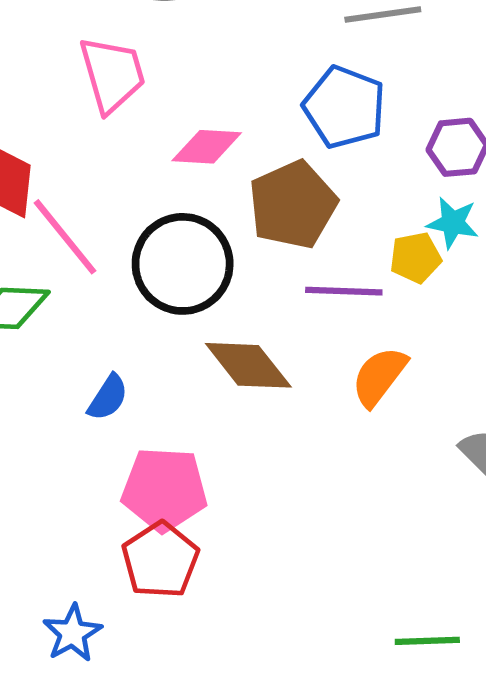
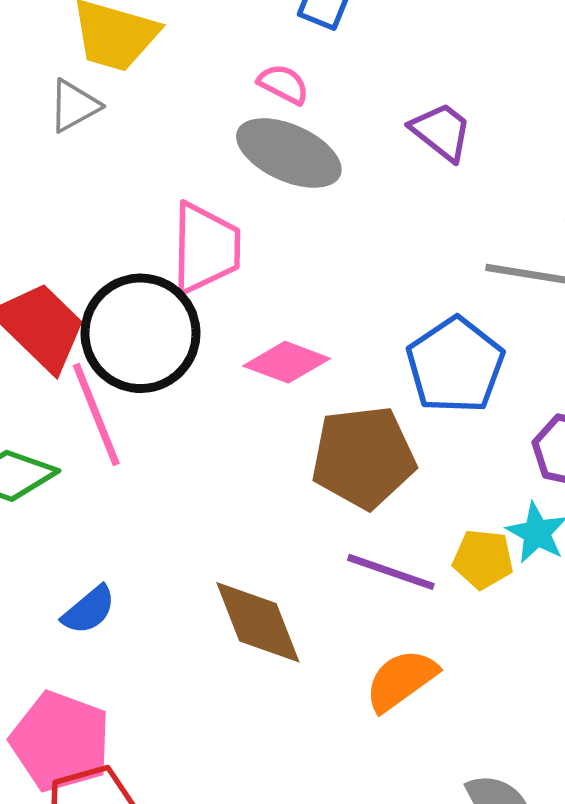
black circle: (183, 264) -> (141, 333), moved
pink pentagon: (164, 489) -> (60, 741), moved

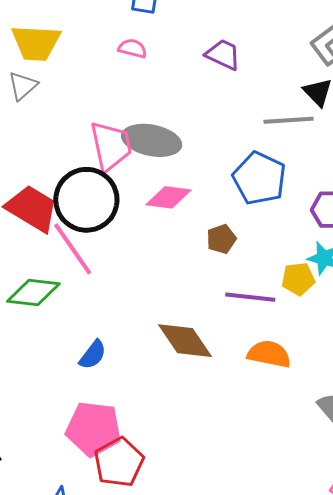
gray ellipse: (289, 153) -> (152, 140), moved
brown pentagon: (363, 457) -> (221, 239), size x0.5
orange semicircle: (401, 680) -> (269, 354), turned 60

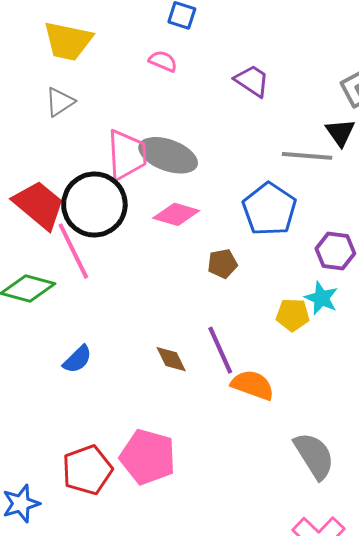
gray triangle: (23, 86) -> (60, 102), moved
purple line: (250, 297) -> (220, 350), moved, turned 51
brown diamond: (185, 341) -> (171, 359), size x0.6
pink pentagon: (94, 429) -> (148, 457), moved

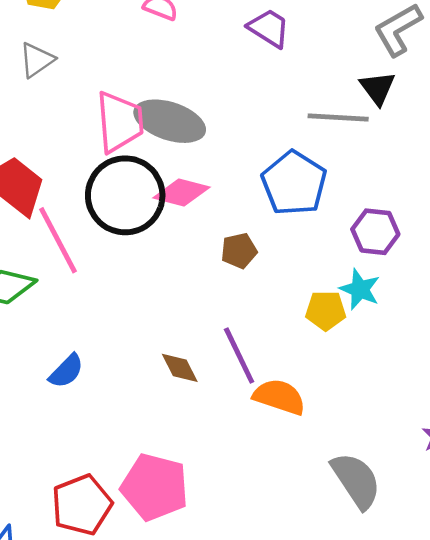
black circle: (94, 204) -> (125, 195), moved

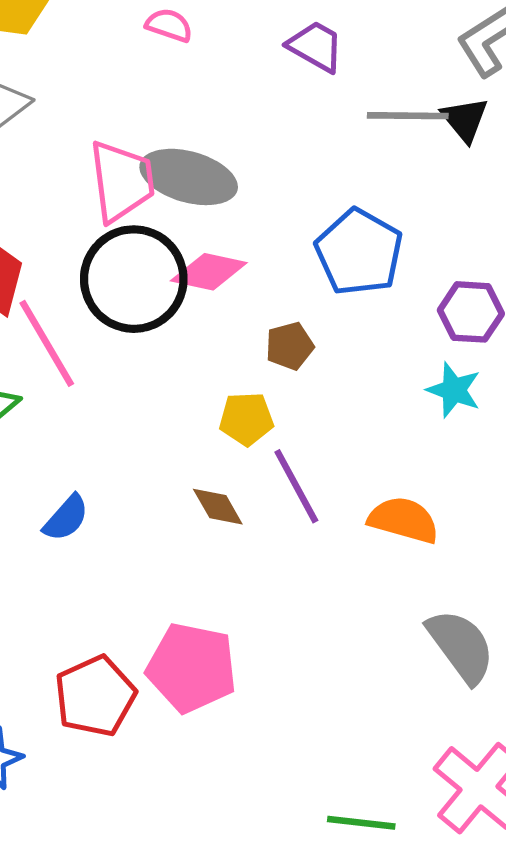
gray line: (338, 117) -> (408, 116), moved
yellow pentagon: (326, 311) -> (246, 419), moved
orange semicircle: (279, 397) -> (404, 520), moved

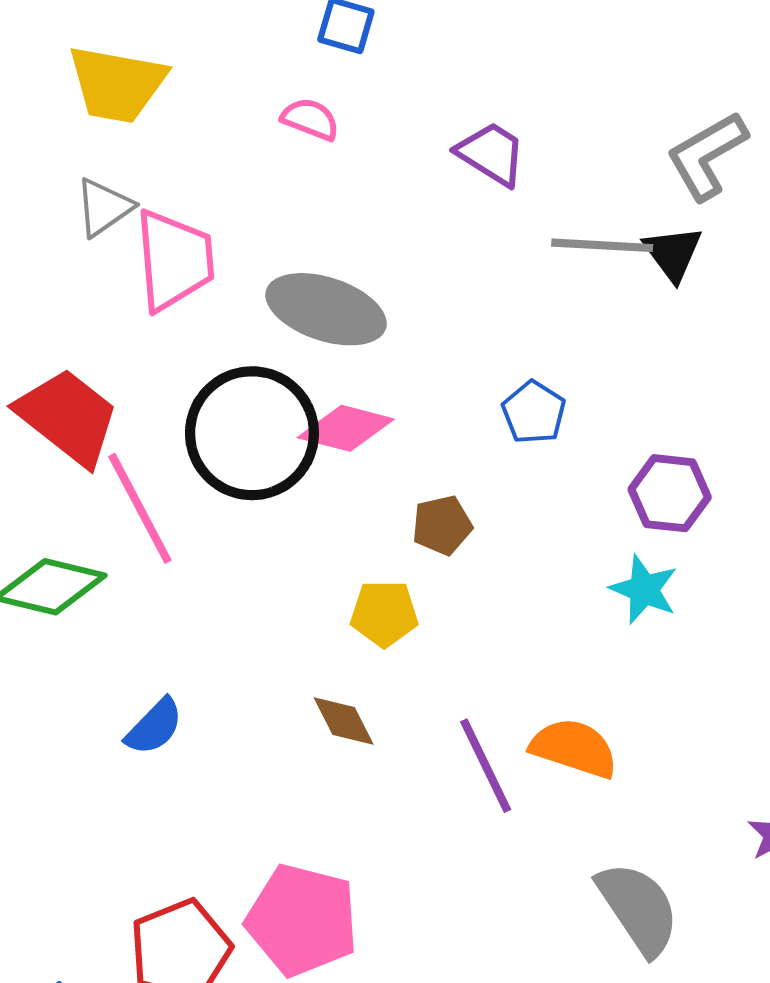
pink trapezoid: (122, 181) -> (174, 260), moved
blue pentagon: (359, 252) -> (534, 412), size x0.6
purple line: (296, 486) -> (486, 766), moved

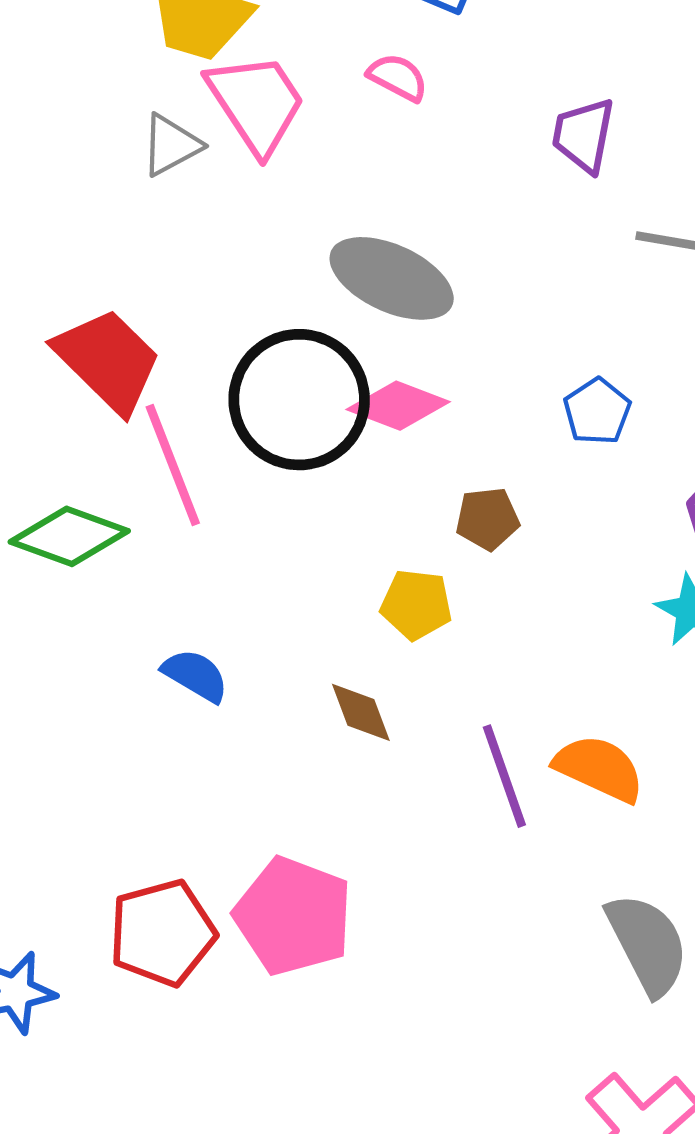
purple trapezoid: (491, 154) -> (583, 135), turned -118
pink trapezoid: (174, 260) -> (256, 103), moved, turned -35
blue semicircle: (154, 727) -> (195, 675), moved, turned -110

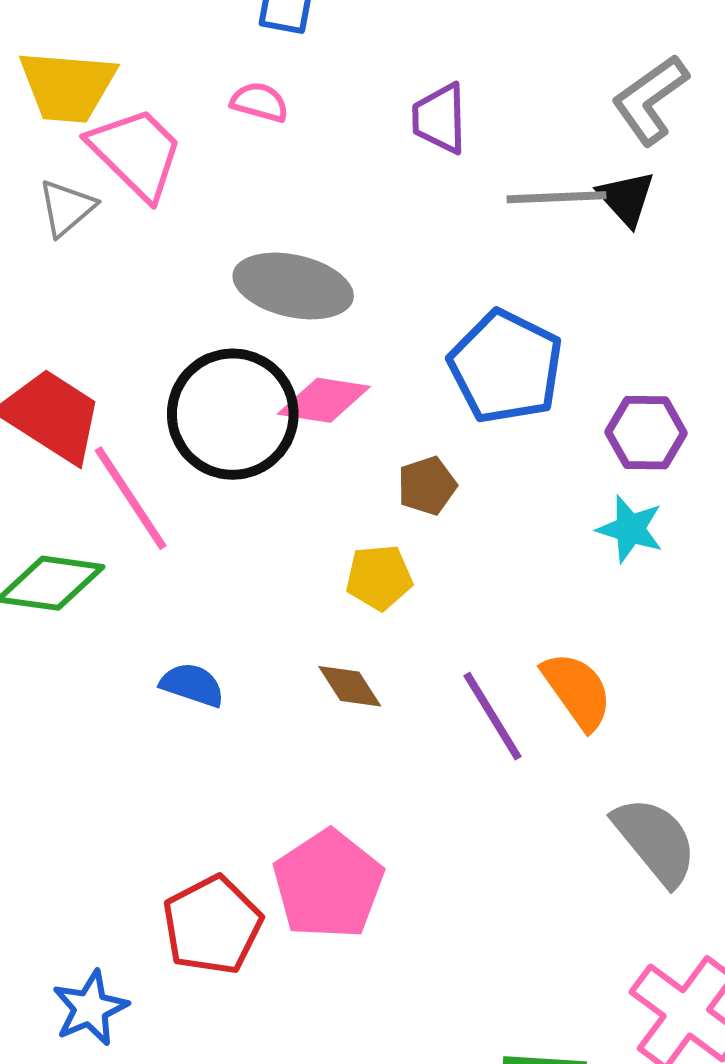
blue pentagon: (597, 411) -> (506, 367), size x1.8
orange semicircle: (599, 768) -> (577, 691), turned 42
pink pentagon: (293, 916) -> (328, 884), turned 30

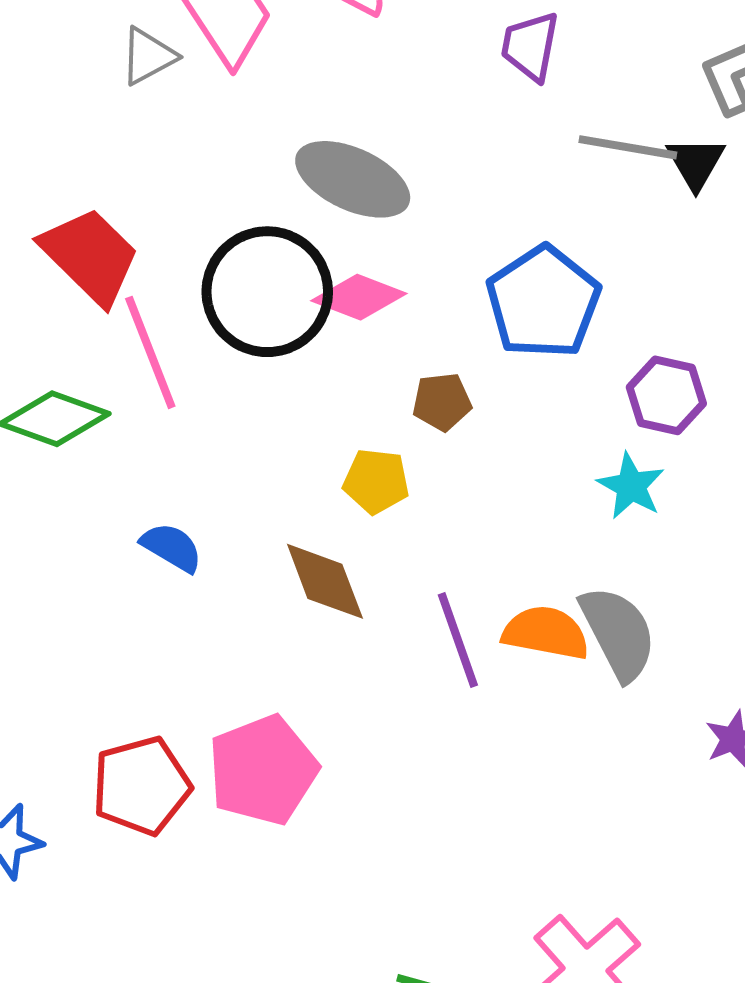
brown diamond: (350, 686) -> (325, 581), size x1.4
orange semicircle: (577, 691) -> (546, 633), turned -56
gray semicircle: (655, 841) -> (618, 633), moved

